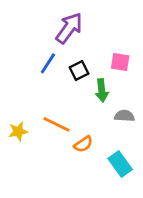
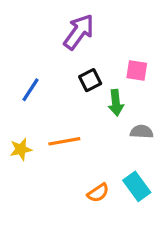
blue line: (48, 63) -> (31, 90), moved
orange line: (56, 124) -> (64, 141), turned -36
orange semicircle: (83, 144) -> (98, 193), moved

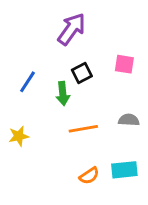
green arrow: (116, 103) -> (63, 94), moved
orange line: (64, 141) -> (83, 129), moved
cyan rectangle: (137, 186) -> (124, 170), turned -60

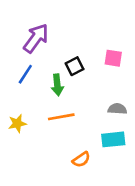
purple arrow: (72, 29) -> (36, 38), moved
orange line: (83, 129) -> (61, 117), moved
cyan rectangle: (124, 170) -> (113, 139), moved

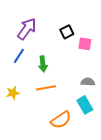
black square: (75, 66) -> (67, 32), moved
cyan rectangle: (113, 139) -> (85, 105), turned 66
orange semicircle: (81, 159) -> (61, 120), size x1.5

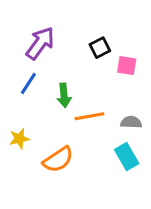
orange line: (46, 88) -> (89, 116), moved
orange semicircle: (61, 120) -> (58, 160), moved

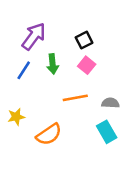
pink square: (127, 66) -> (87, 65), moved, turned 30
green arrow: (64, 95) -> (53, 64), moved

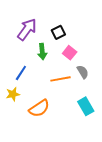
black square: (84, 40) -> (58, 32), moved
blue line: (24, 70) -> (21, 73), moved
gray semicircle: (110, 103) -> (83, 72), moved, turned 56

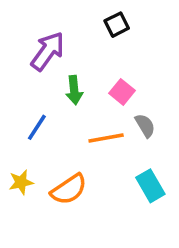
black square: (58, 32) -> (117, 25), moved
yellow star: (13, 94) -> (21, 182), moved

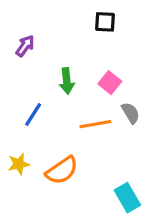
black square: (117, 25) -> (105, 22), turned 30
purple arrow: (48, 51) -> (25, 46), moved, size x0.6
cyan rectangle: (150, 186) -> (127, 198), moved

